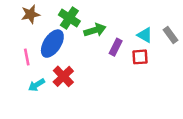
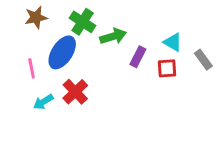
gray rectangle: (170, 35) -> (203, 60), moved

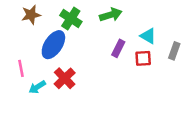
green arrow: (113, 36) -> (111, 15), moved
gray rectangle: (203, 60) -> (174, 51), turned 56
pink line: (32, 68) -> (21, 68), moved

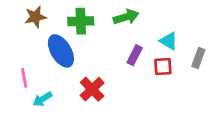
green cross: (71, 18) -> (81, 21), turned -35
blue ellipse: (53, 45) -> (61, 51), turned -64
red cross: (65, 78) -> (92, 89), moved

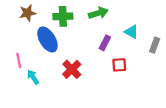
red square: (163, 66) -> (119, 65), moved
cyan arrow: (43, 99) -> (33, 77), turned 88

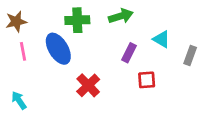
brown star: (28, 13) -> (16, 22), moved
pink line: (19, 60) -> (23, 51), moved
cyan arrow: (33, 77) -> (19, 100), moved

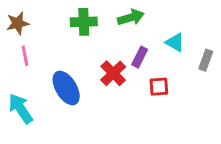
blue ellipse: (58, 49) -> (66, 88), moved
red cross: (88, 85) -> (113, 73), moved
cyan arrow: (19, 100) -> (21, 109), size x1.5

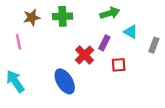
green arrow: (131, 17) -> (110, 13), moved
brown star: (18, 23) -> (32, 18), moved
blue ellipse: (66, 88) -> (65, 81), moved

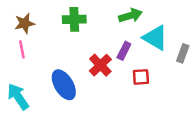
brown star: (32, 18) -> (25, 23), moved
cyan triangle: (131, 32) -> (155, 38), size x1.5
blue ellipse: (65, 81) -> (64, 85), moved

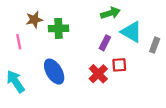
green cross: (74, 19) -> (59, 28), moved
brown star: (25, 23) -> (34, 20), moved
red cross: (100, 65) -> (98, 74), moved

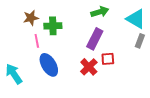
cyan triangle: (131, 32) -> (136, 19), moved
pink line: (19, 42) -> (37, 41), moved
purple rectangle: (105, 43) -> (95, 39), size x1.5

